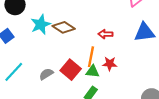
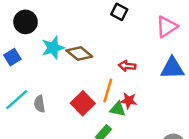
green triangle: (93, 71) -> (118, 109), moved
gray semicircle: (46, 74) -> (40, 104), moved, turned -72

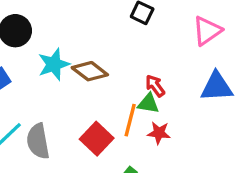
red arrow: (127, 66) -> (155, 86), turned 49
gray semicircle: (40, 104) -> (38, 141), size x1.5
green triangle: (118, 109) -> (148, 104), moved

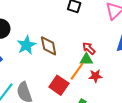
brown diamond: (90, 71) -> (49, 46), turned 50
orange line: (130, 120) -> (77, 71), turned 30

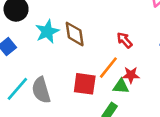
green triangle: (86, 59) -> (121, 86), moved
red square: (59, 85) -> (85, 84), turned -30

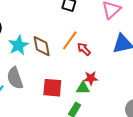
orange line: (108, 68) -> (70, 40), moved
gray semicircle: (41, 90) -> (15, 78), moved

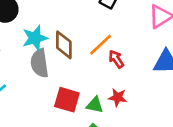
gray semicircle: (15, 78) -> (40, 63), moved
green triangle: (83, 88) -> (95, 105), moved

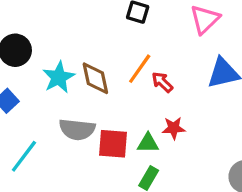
gray semicircle: (40, 63) -> (77, 129), moved, turned -64

